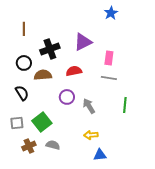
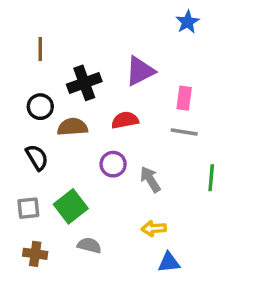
brown cross: (29, 146) -> (35, 254), moved, turned 32

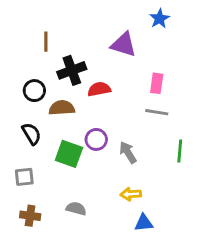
brown line: (40, 49) -> (46, 42), moved
purple triangle: (140, 71) -> (124, 45), moved, turned 44
red semicircle: (125, 120) -> (99, 89), moved
green square: (71, 206) -> (69, 154), moved, turned -32

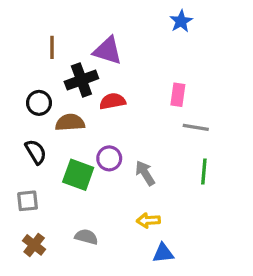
purple triangle: (124, 45) -> (108, 51), moved
gray line: (157, 112) -> (196, 127), moved
brown cross: (30, 216) -> (34, 245), turned 30

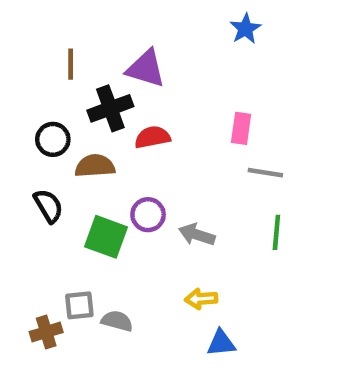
gray arrow: (145, 173) -> (197, 235), turned -40
gray square: (28, 201) -> (79, 305), moved
brown cross: (34, 245) -> (46, 332), turned 35

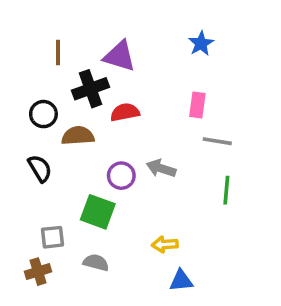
blue star: (245, 29) -> (201, 43), moved
gray arrow: (197, 235) -> (161, 168), moved
green square: (106, 237) -> (98, 212), moved
gray square: (79, 305) -> (53, 237), moved

